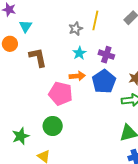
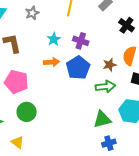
gray star: (76, 29) -> (32, 13), moved
pink pentagon: (61, 94) -> (16, 82), moved

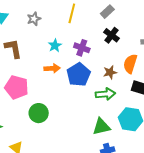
black cross: (126, 25) -> (111, 35), moved
green circle: (27, 112) -> (39, 113), moved

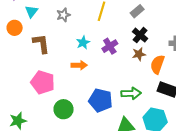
purple cross: (82, 48) -> (110, 46), turned 35
brown star: (110, 72) -> (139, 54), moved
blue pentagon: (79, 75) -> (101, 100), moved, turned -30

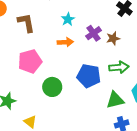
purple cross: (110, 46) -> (93, 33), moved
brown star: (139, 54) -> (113, 38), moved
pink pentagon: (43, 82) -> (30, 61), turned -30

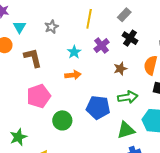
purple cross: (93, 33) -> (102, 46), moved

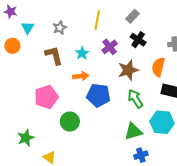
brown L-shape: (33, 58) -> (54, 55), moved
brown star: (120, 69) -> (128, 70), size x1.5
green arrow: (128, 97) -> (135, 99), turned -114
blue pentagon: (98, 107) -> (99, 95), moved

